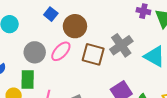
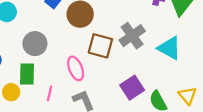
pink ellipse: (61, 51) -> (76, 68), moved, turned -65

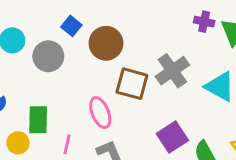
gray circle: (35, 44) -> (48, 56), moved

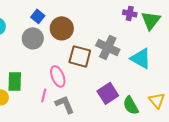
gray circle: (48, 56) -> (33, 38), moved
gray cross: (172, 71) -> (108, 47), turned -30
pink line: (67, 144) -> (44, 95), moved

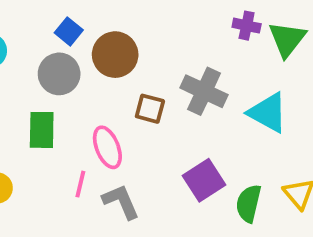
brown square: (80, 56) -> (150, 109), size x0.7
green rectangle: (15, 81) -> (42, 130), moved
green semicircle: (131, 105) -> (249, 203), turned 42

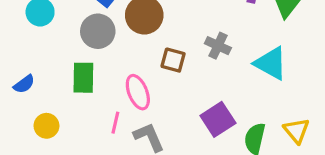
gray cross: (204, 91) -> (218, 46), size x0.7

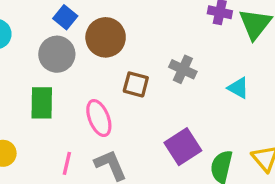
cyan triangle: (271, 63) -> (238, 88), size x0.6
pink line: (115, 123) -> (67, 163), moved

